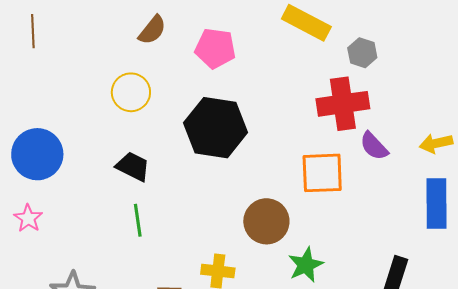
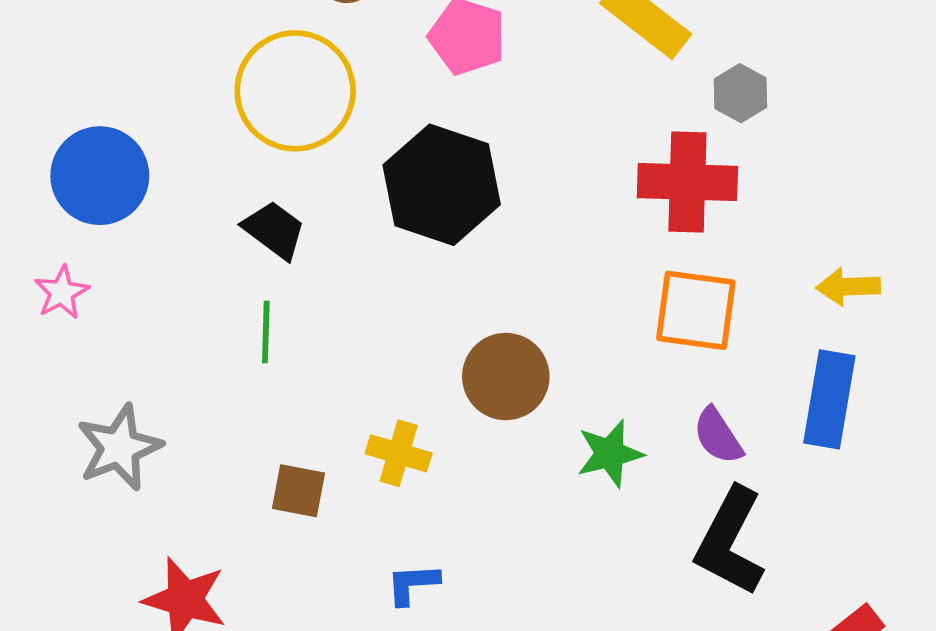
yellow circle: (131, 92) -> (295, 91), size x1.6
purple semicircle: (374, 146) -> (718, 436), moved
orange square: (322, 173) -> (696, 310), moved
green star: (306, 265) -> (610, 454), moved

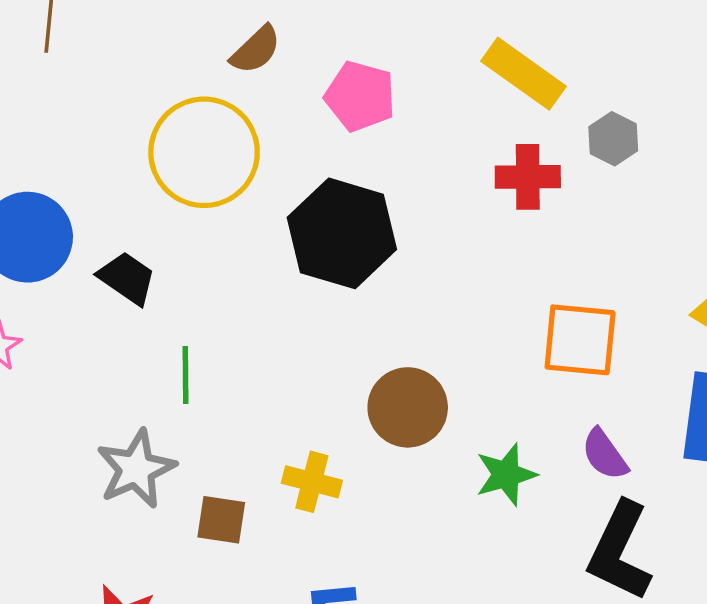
red cross: (687, 182) -> (528, 177), moved, size x0.7
black trapezoid: (274, 230) -> (127, 278), moved
gray star: (119, 448) -> (136, 469), moved

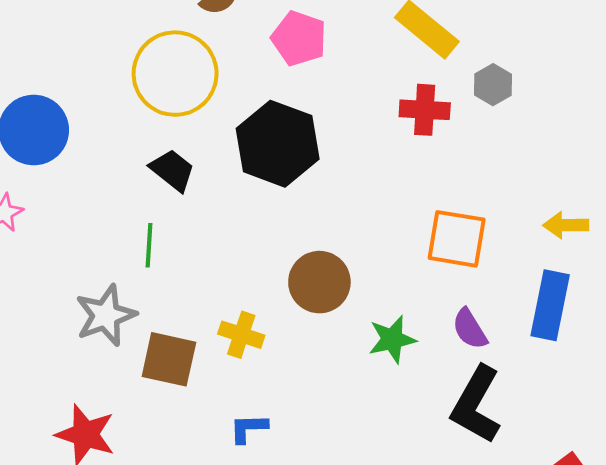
black trapezoid: (127, 278) -> (172, 170), moved
brown square: (221, 520) -> (169, 359), size x1.4

